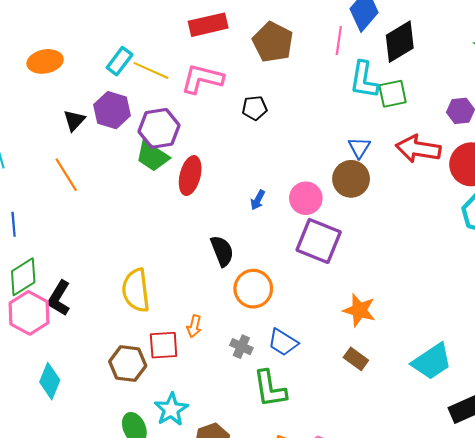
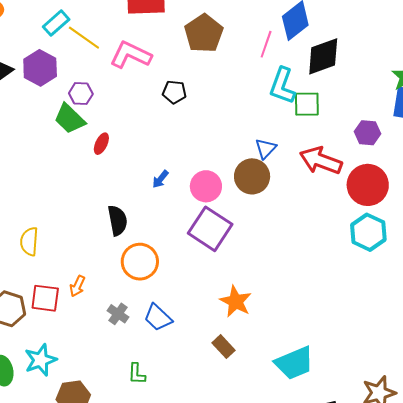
purple hexagon: (159, 128) -> (81, 94), size x0.6
red ellipse: (190, 176) -> (101, 144), size x0.6
yellow semicircle: (136, 290) -> (29, 242), size x0.7
green L-shape: (270, 389) -> (137, 374), moved, size x0.6

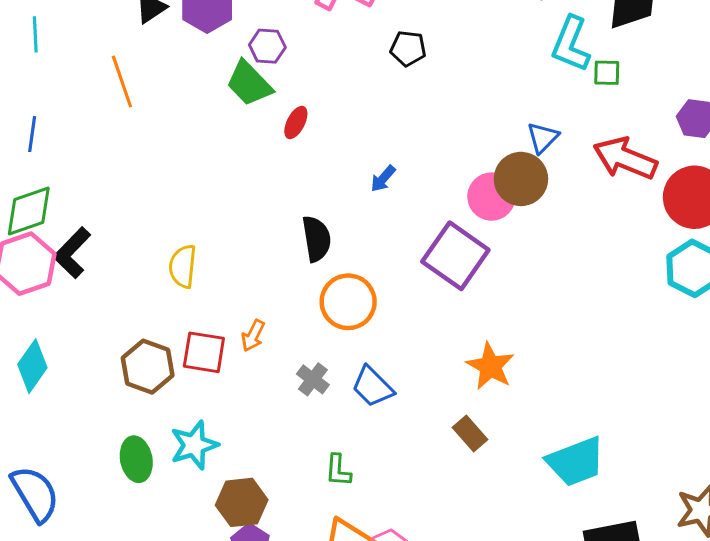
green square: (307, 104) -> (607, 73), size x0.7
pink circle: (206, 186) -> (491, 197), moved

